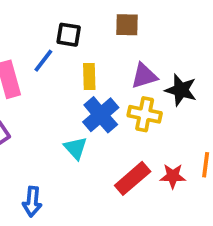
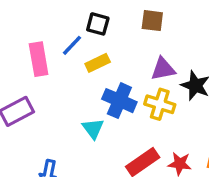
yellow rectangle: (89, 77) -> (98, 63), moved, turned 60
blue cross: (101, 115) -> (119, 101), turned -32

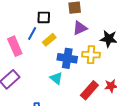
purple triangle: (163, 69) -> (80, 28), moved

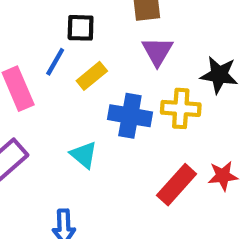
purple triangle: (80, 28) -> (157, 51), turned -35
cyan triangle: (56, 78) -> (84, 155), moved

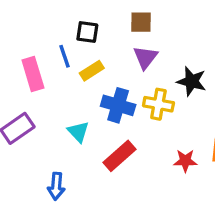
blue line: (55, 62) -> (64, 56), turned -55
red rectangle: (177, 185) -> (119, 156), moved

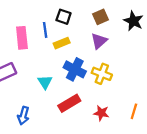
brown square: (141, 22) -> (101, 17), turned -35
black star: (192, 81) -> (133, 21), moved
red star: (185, 161) -> (101, 113), moved

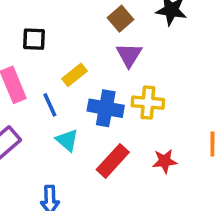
black square: (64, 17) -> (34, 39), moved
blue line: (45, 30) -> (50, 105), moved

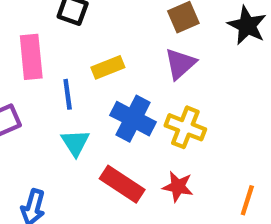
red rectangle: (113, 161) -> (122, 184), turned 64
red star: (165, 161) -> (178, 187), moved

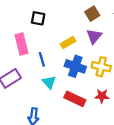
yellow rectangle: (108, 67) -> (68, 42), moved

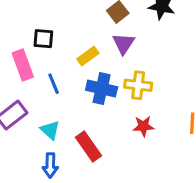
black square: (38, 18) -> (43, 39), moved
cyan triangle: (49, 82) -> (50, 130), moved
red rectangle: (75, 99) -> (88, 146), moved, turned 36

